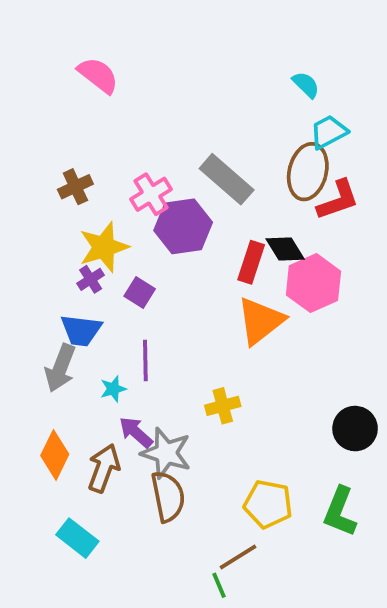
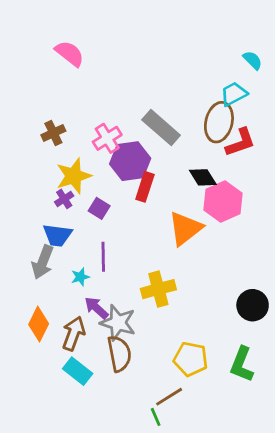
cyan semicircle: (306, 85) -> (253, 60), moved
red rectangle: (251, 262) -> (145, 187), moved
yellow cross: (223, 406) -> (158, 289), size x1.4
cyan rectangle: (77, 538) -> (78, 371), moved

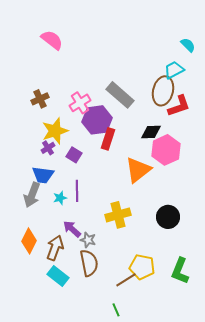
black diamond: (203, 177) -> (151, 132), turned -60
cyan star: (80, 277) -> (60, 198), moved
black circle: (253, 305) -> (168, 217), moved
gray star: (118, 323) -> (88, 240), size x0.6
brown line: (169, 397) -> (126, 280), moved

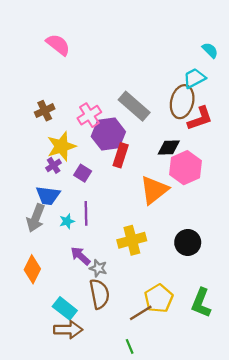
brown arrow: (55, 248) -> (68, 330), moved, turned 70
yellow pentagon: (142, 267) -> (159, 298), turned 30

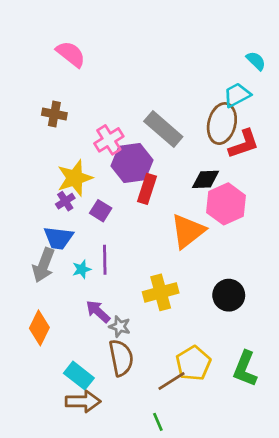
brown cross: (45, 111) -> (54, 114), moved, turned 36

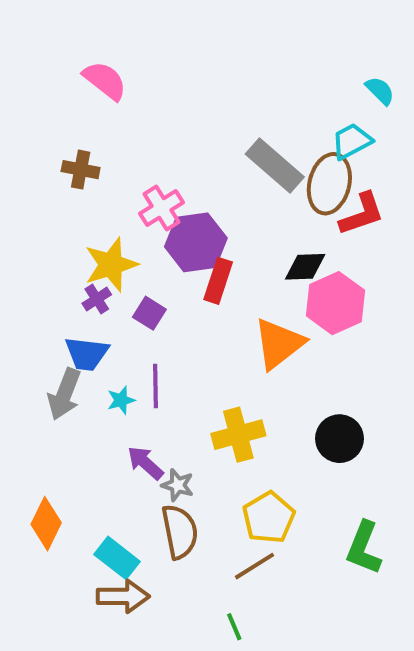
gray rectangle: (163, 129) -> (275, 166), moved
orange diamond: (39, 328) -> (46, 524), moved
yellow pentagon: (193, 363) -> (269, 517), moved

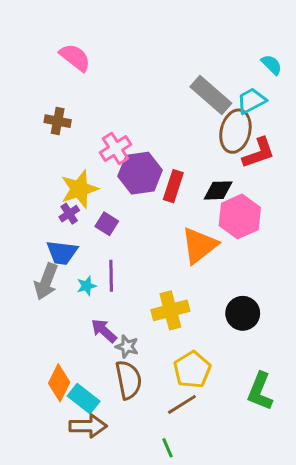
gray rectangle: (275, 166) -> (211, 95), moved
red rectangle: (218, 281) -> (173, 186), moved
orange diamond: (46, 524) -> (59, 383), moved

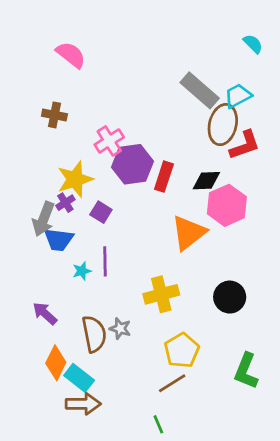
cyan semicircle: (272, 65) -> (253, 44), moved
gray arrow: (46, 282) -> (43, 219), moved
purple arrow: (104, 331) -> (45, 313), moved
brown semicircle: (128, 380) -> (94, 334), moved

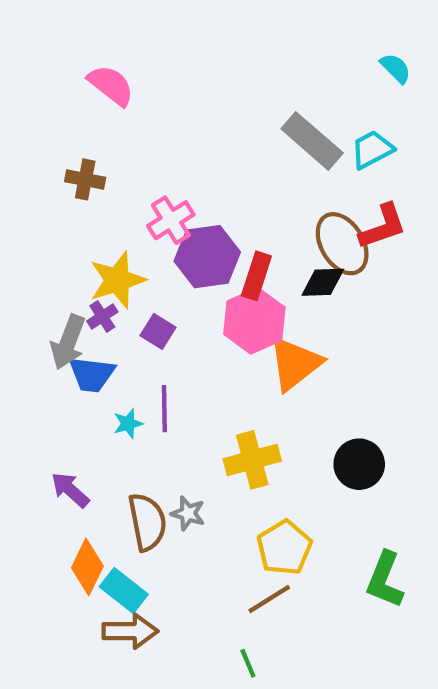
brown ellipse: (223, 125) -> (342, 244), moved, turned -45
pink hexagon: (227, 205) -> (254, 321), moved

